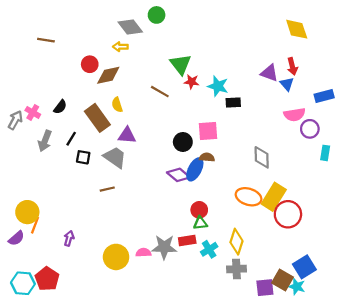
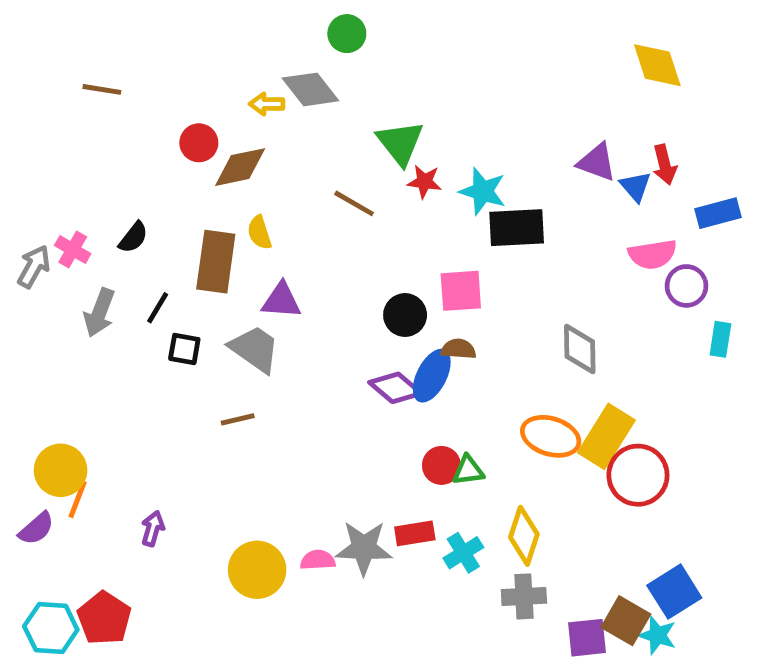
gray diamond: (130, 27) -> (310, 89), moved
red arrow: (292, 66) -> (665, 165), moved
black rectangle: (233, 103) -> (517, 228), size x1.6
brown rectangle: (97, 118) -> (216, 262), turned 44
green triangle: (200, 223) -> (468, 470), moved

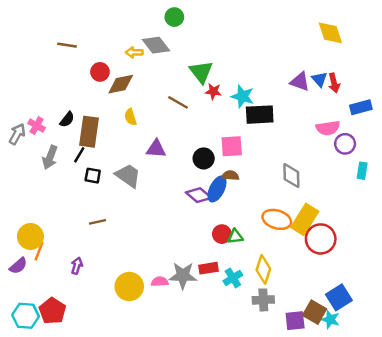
brown line: (102, 89) -> (67, 45), moved
blue triangle: (636, 186) -> (319, 79), moved
brown rectangle: (216, 262) -> (89, 132), moved
purple triangle: (281, 300) -> (156, 149), moved
brown line: (238, 419) -> (98, 222), moved

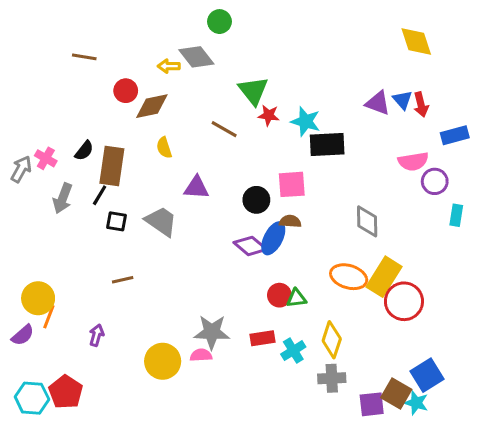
gray star: (183, 276) -> (212, 332), moved

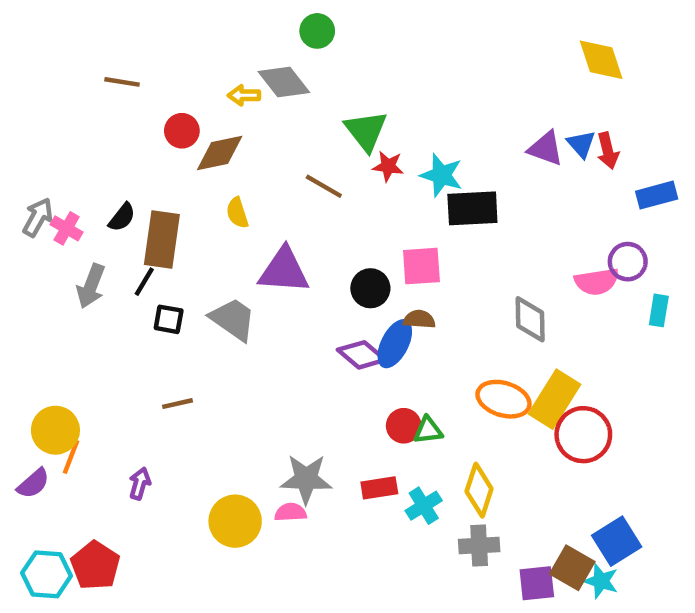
pink semicircle: (413, 161) -> (597, 282), moved
gray arrow: (21, 169) -> (38, 217), moved
purple triangle: (196, 188) -> (284, 271), size x1.4

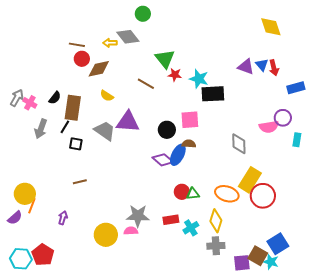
brown line: (122, 82) -> (77, 45), moved
yellow semicircle: (237, 213) -> (107, 96), turned -40
gray trapezoid: (233, 319) -> (105, 131), moved
orange ellipse: (503, 399) -> (227, 194), moved

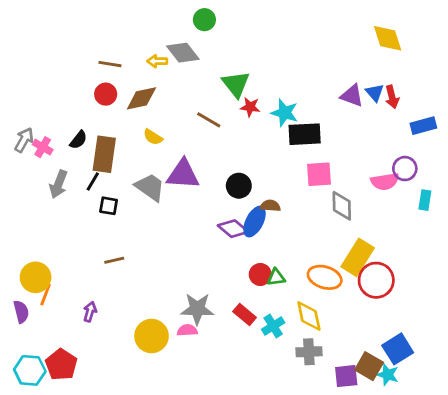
red circle: (82, 59) -> (106, 94), moved
pink square: (190, 120) -> (319, 174), moved
purple semicircle: (15, 218) -> (21, 312), turned -63
red rectangle: (171, 220) -> (245, 315), turned 49
yellow diamond: (216, 221) -> (309, 316), turned -30

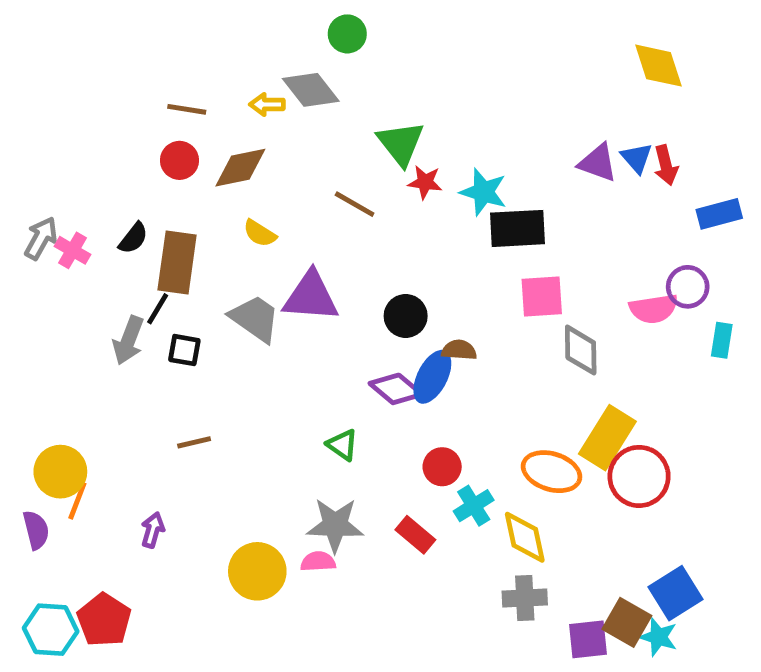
gray arrow: (58, 184) -> (128, 340), moved
green triangle: (276, 277) -> (342, 445), moved, turned 42
cyan cross: (273, 326) -> (474, 506), moved

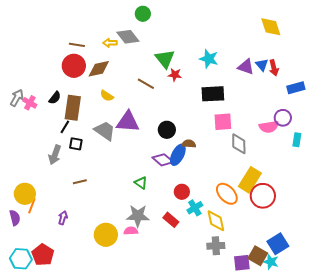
red circle: (179, 160) -> (74, 66), size x1.5
cyan star: (483, 192) -> (209, 59), moved
gray arrow: (128, 340) -> (55, 155), moved
orange ellipse: (552, 472) -> (227, 194), turned 30

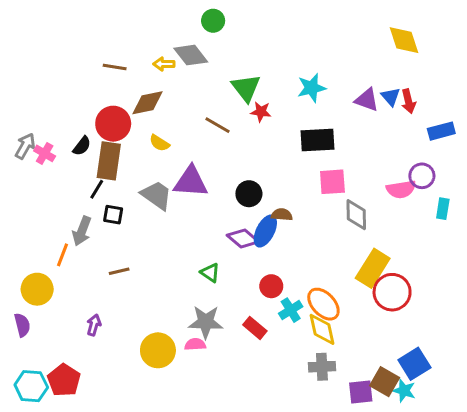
cyan star: (209, 59) -> (312, 88), turned -30
red circle: (74, 66) -> (113, 124), moved
orange ellipse: (227, 194) -> (323, 304), moved
orange line: (32, 206) -> (62, 255), moved

